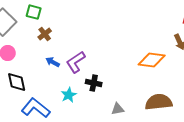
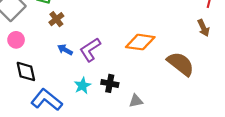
orange diamond: (152, 60) -> (140, 42), moved
black cross: (94, 83) -> (110, 83), moved
brown semicircle: (159, 102) -> (181, 64), moved, turned 44

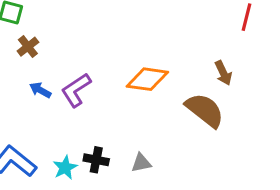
brown arrow: (203, 28) -> (223, 73), moved
black cross: (110, 83) -> (96, 160), moved
cyan star: (83, 86) -> (65, 168), moved

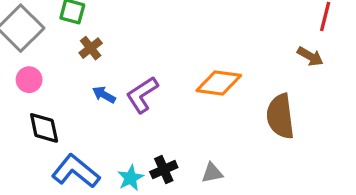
brown arrow: (223, 73) -> (310, 56), moved, turned -35
brown semicircle: (205, 110) -> (280, 116), turned -135
black cross: (96, 160) -> (164, 170), turned -35

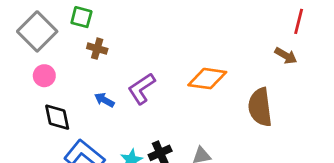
brown cross: (91, 48) -> (97, 49), turned -36
blue arrow: (104, 95) -> (104, 100), moved

